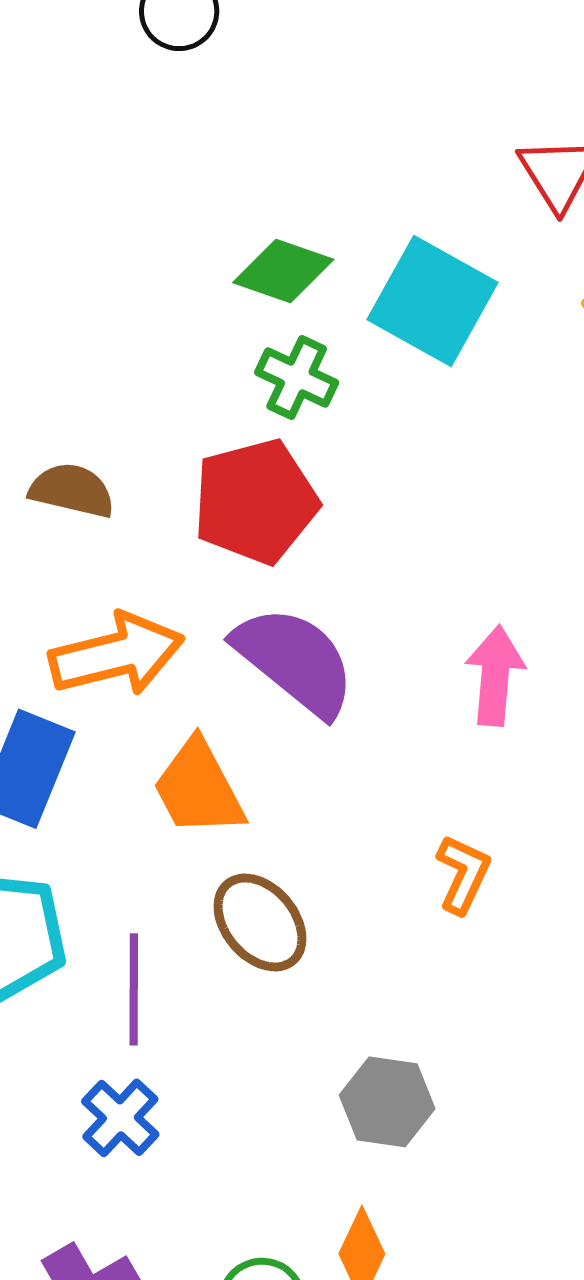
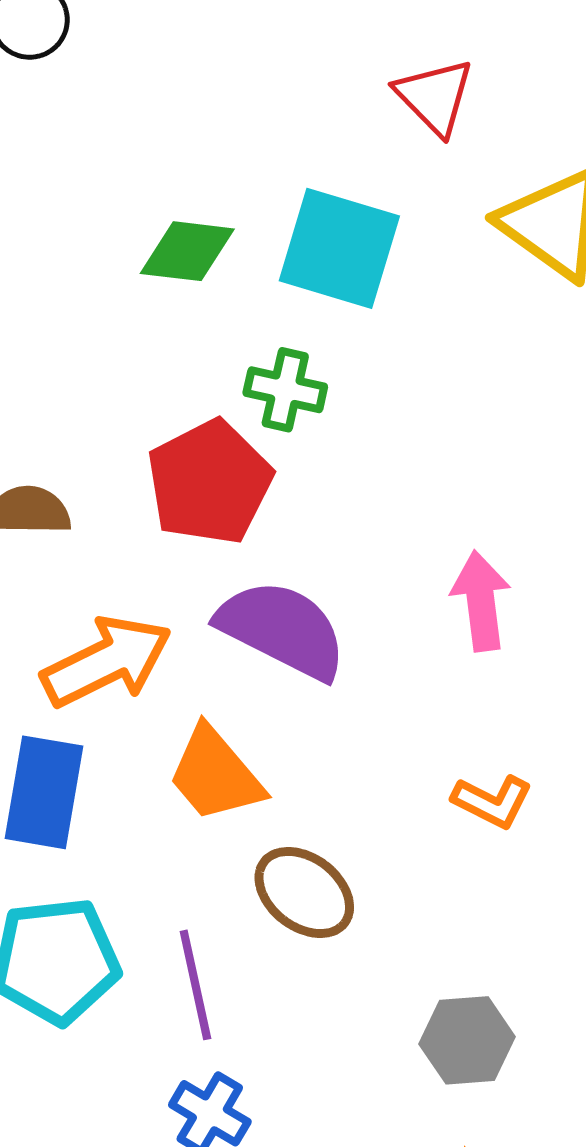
green cross: (297, 377) -> (285, 390), moved
orange L-shape: (463, 874) -> (492, 802), turned 104

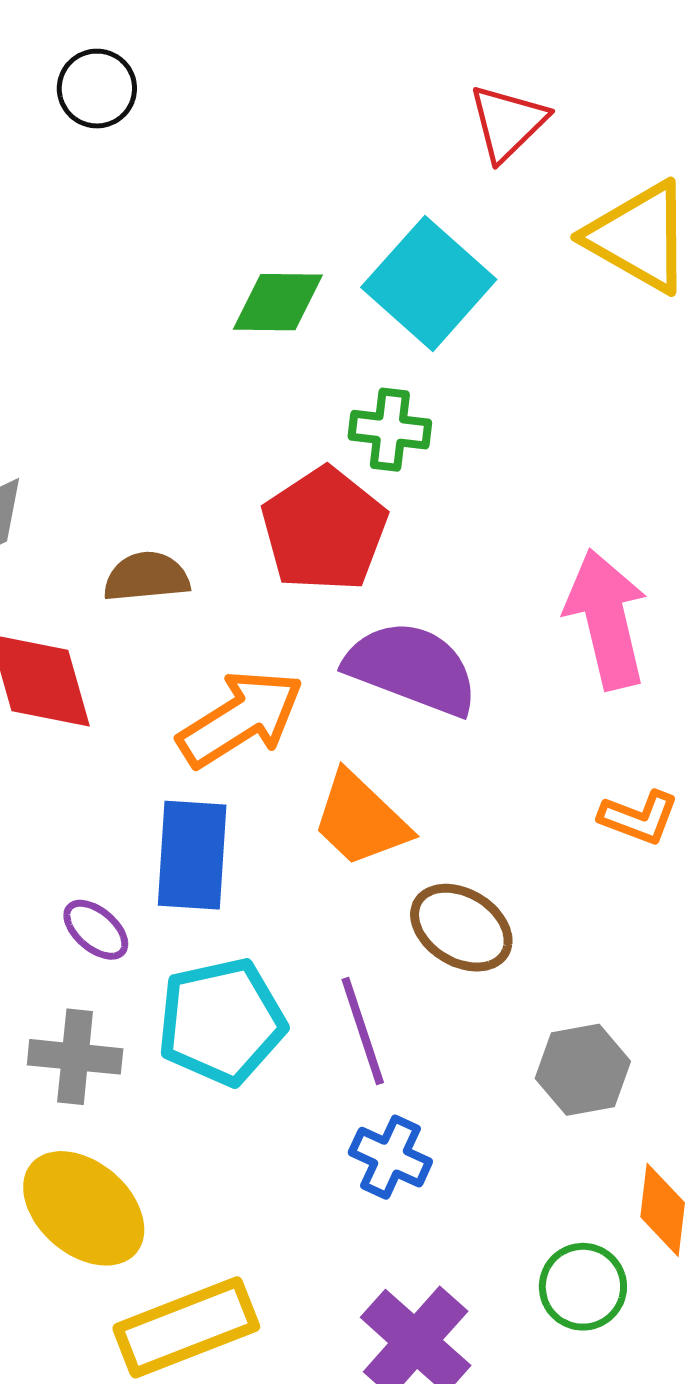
red triangle: (435, 97) -> (508, 123), turned 36
cyan square: (339, 248) -> (429, 283), turned 31
pink arrow: (481, 601) -> (606, 619), size x1.4
gray hexagon: (467, 1040) -> (583, 1070), moved

